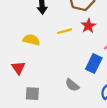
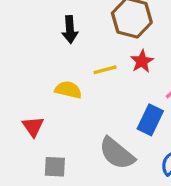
yellow semicircle: (31, 40) -> (68, 90), moved
gray semicircle: (72, 85) -> (117, 153), size x1.6

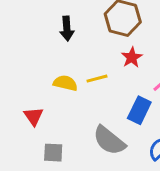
yellow line: (105, 70) -> (97, 79), moved

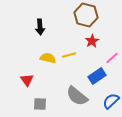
black arrow: (67, 29) -> (40, 27), moved
blue rectangle: (139, 110) -> (97, 76), turned 30

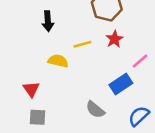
yellow line: (69, 55) -> (82, 44), moved
gray semicircle: (77, 96) -> (95, 110), size x0.7
gray square: (40, 104) -> (38, 117), moved

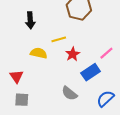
red star: (114, 39) -> (73, 54), moved

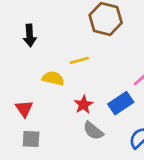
black arrow: (30, 20) -> (30, 36), moved
red star: (73, 54) -> (84, 105), moved

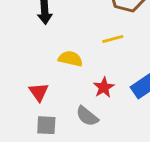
yellow line: (79, 60) -> (113, 39), moved
gray semicircle: (93, 131) -> (87, 116), moved

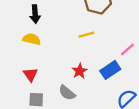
yellow semicircle: (70, 59) -> (32, 39), moved

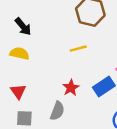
black arrow: (35, 14) -> (23, 27), turned -36
gray semicircle: (67, 93) -> (57, 111), turned -108

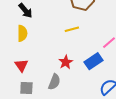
yellow semicircle: (19, 53) -> (22, 33), turned 77

